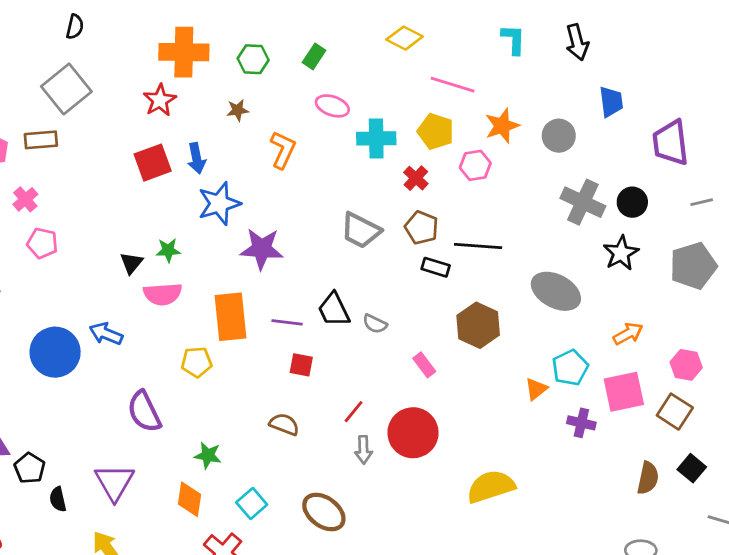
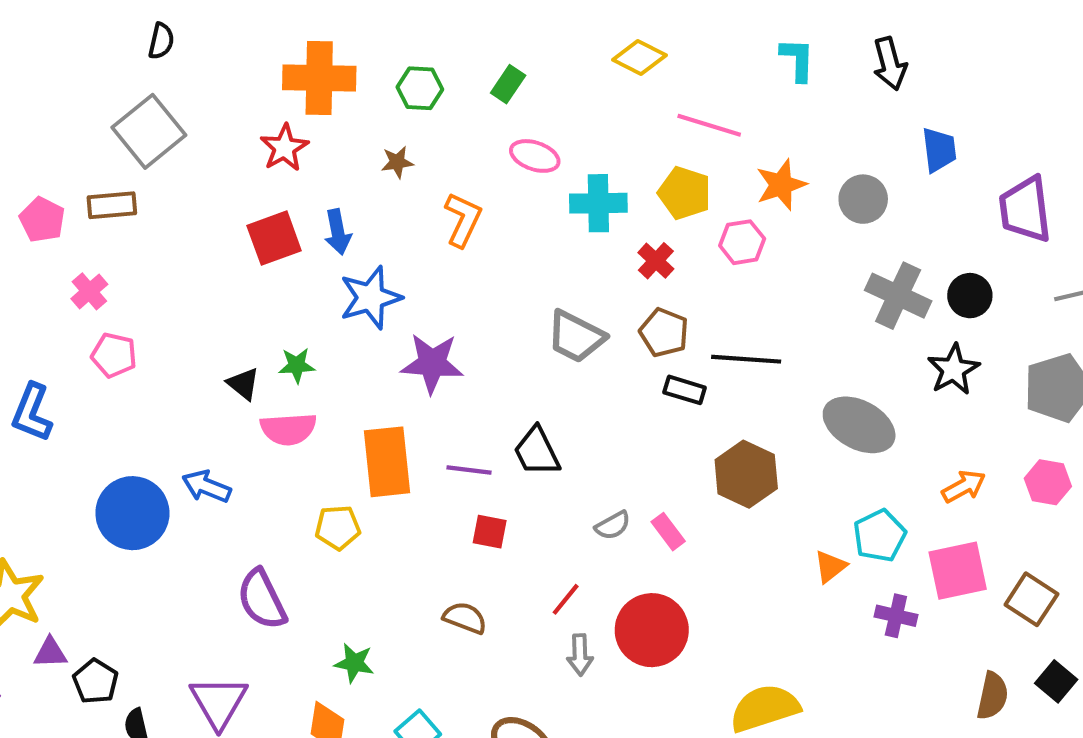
black triangle: (131, 263) -> (243, 384), turned -30
gray semicircle: (375, 324) -> (613, 525), moved, turned -55
pink hexagon: (686, 365) -> (1048, 482), moved

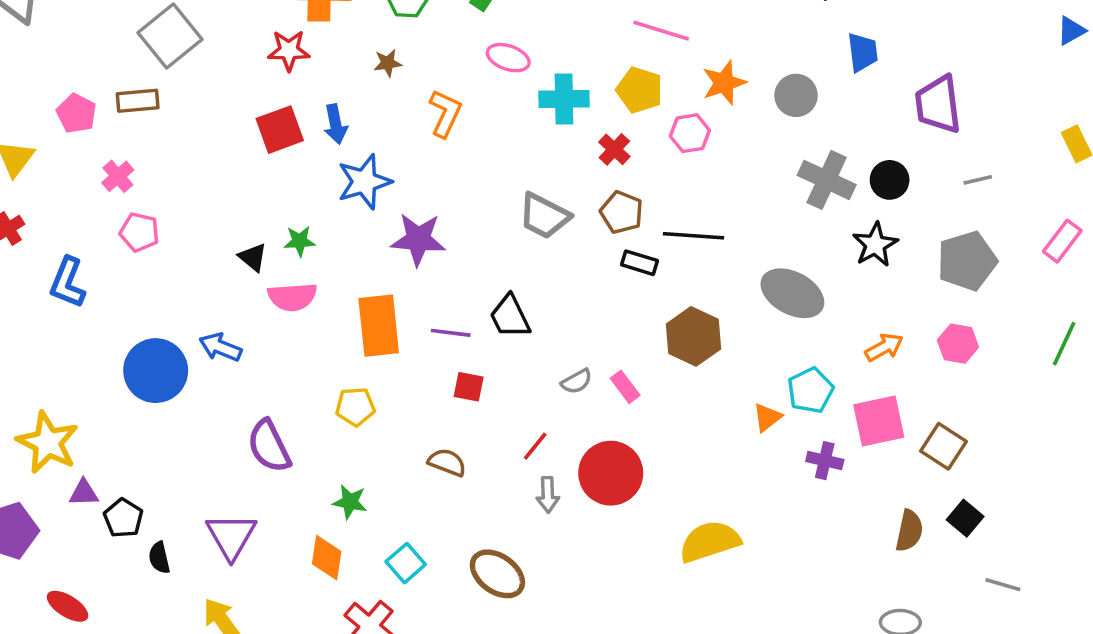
red star: (284, 148) -> (289, 50), turned 30
yellow pentagon: (338, 527) -> (355, 407), moved

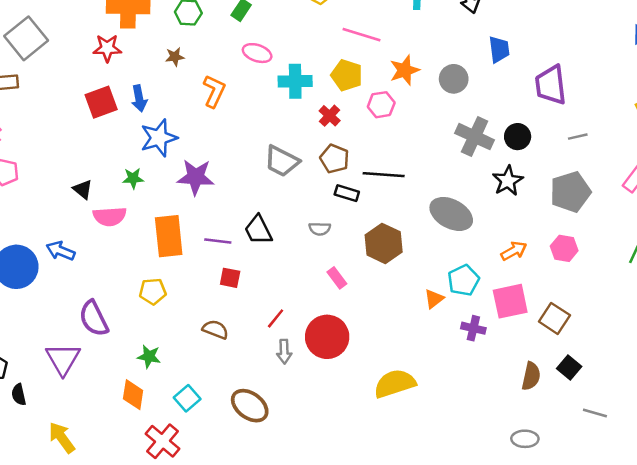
green star: (300, 241) -> (133, 178), moved
gray semicircle: (577, 381) -> (320, 229), moved, turned 30
purple triangle: (231, 536) -> (63, 359), moved

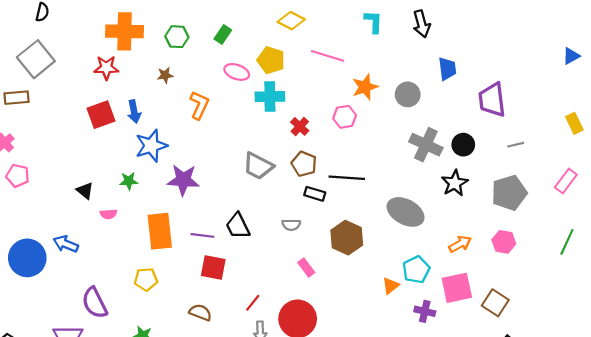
yellow pentagon: (347, 75) -> (271, 60), moved
pink semicircle: (110, 216) -> (108, 214), size x0.6
red square: (230, 278) -> (213, 268), size x1.4

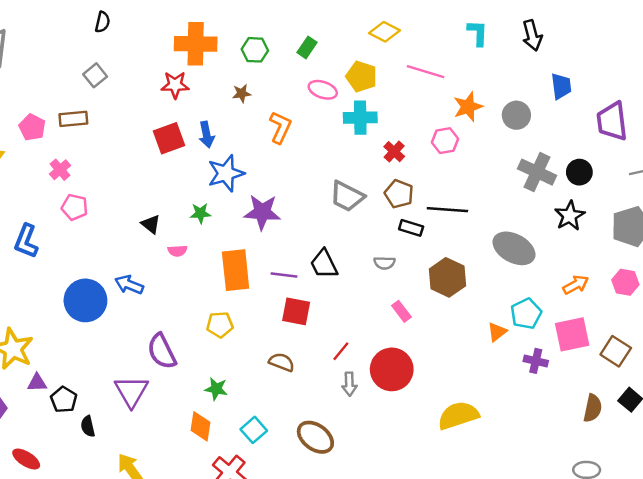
gray square: (36, 59) -> (95, 75), size x0.6

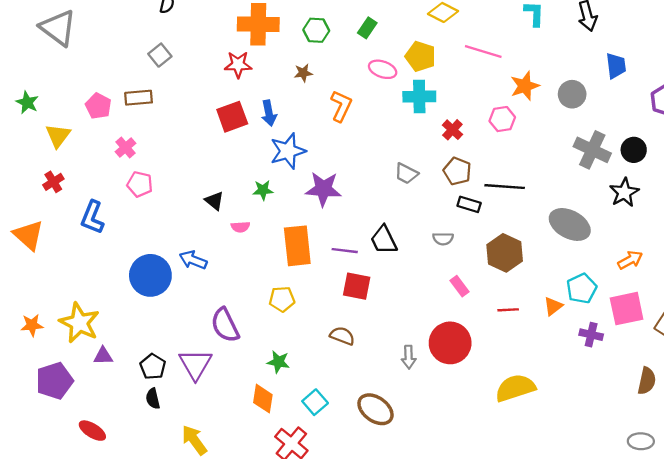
gray trapezoid: (347, 196) -> (406, 174), size x0.7
red line: (341, 351) -> (508, 310), moved, turned 48
black pentagon: (64, 400) -> (153, 367), moved

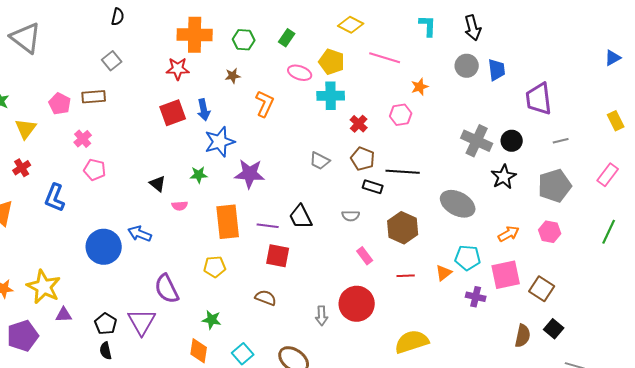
orange star: (525, 86) -> (420, 87), size x0.7
gray circle: (572, 94) -> (467, 66), moved
cyan pentagon: (582, 288) -> (468, 258), turned 30

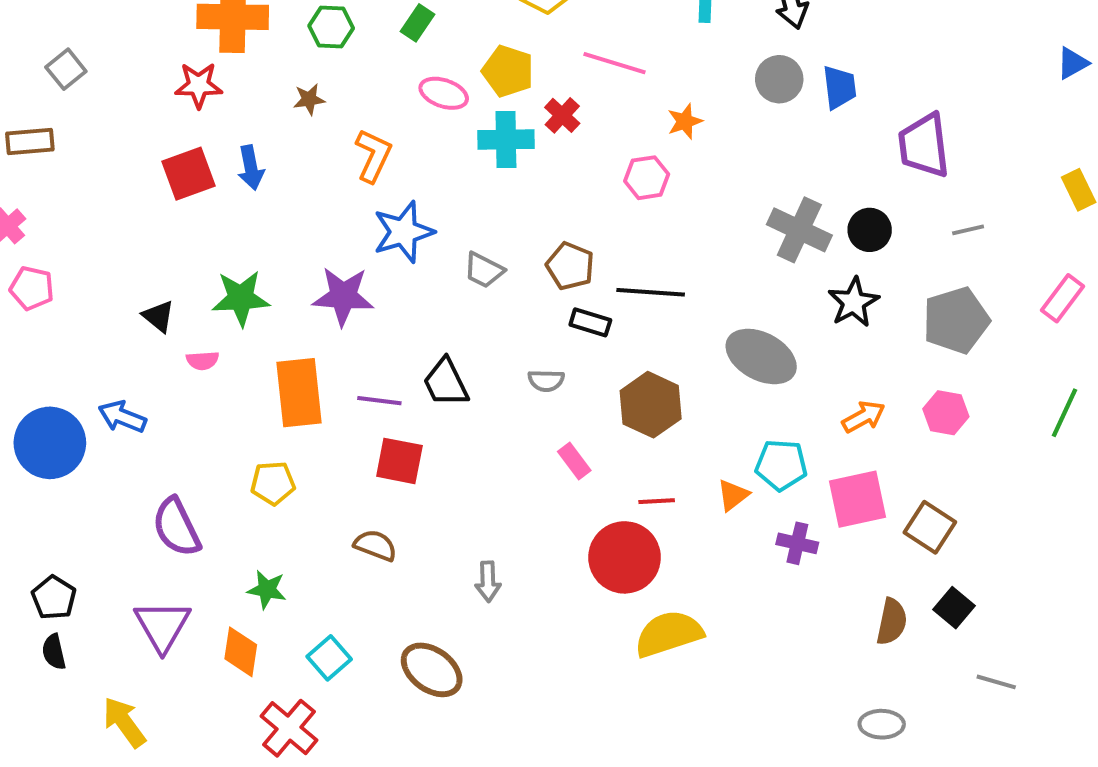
red cross: (359, 124) -> (562, 115), moved
blue star: (220, 142) -> (403, 232), moved
green star: (199, 175) -> (241, 298), size x1.6
red circle: (357, 304) -> (625, 557), moved
purple triangle: (142, 322) -> (162, 626), moved

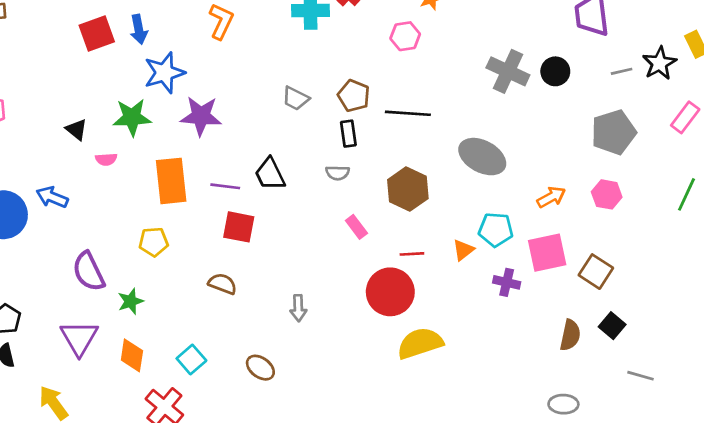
blue star: (403, 232) -> (164, 73), moved
black star: (854, 302) -> (659, 63), moved
black rectangle: (590, 322) -> (348, 134), moved, turned 65
green star: (267, 590) -> (131, 301), moved, turned -30
brown ellipse: (432, 670) -> (260, 368), size x0.7

